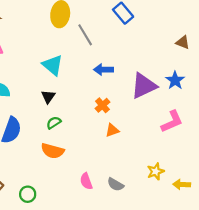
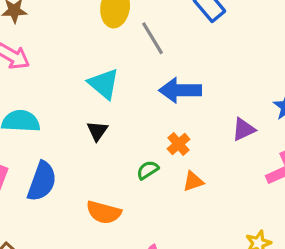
blue arrow: (104, 70) -> (180, 90), size x1.4
purple triangle: (144, 86) -> (244, 129), moved, size x0.6
green semicircle: (54, 123) -> (148, 170), moved

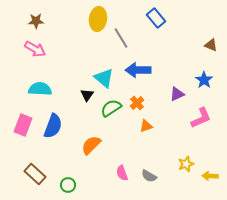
cyan triangle: (104, 84) -> (104, 78), moved
green semicircle: (148, 170) -> (111, 108), moved, size x1.5
orange semicircle: (104, 212) -> (91, 145), turned 120

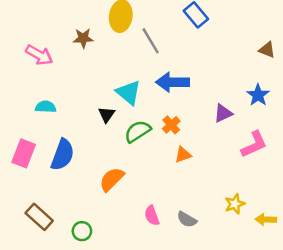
brown star: (36, 21) -> (83, 38), moved
cyan semicircle: (40, 89) -> (46, 107), size x0.7

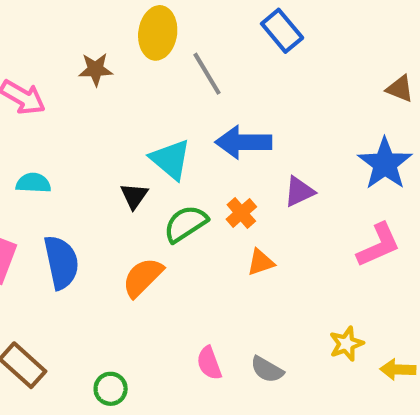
blue star: (258, 95) -> (385, 164), size x1.4
purple triangle: (223, 113) -> (299, 192), moved
blue semicircle: (63, 155) -> (61, 262), turned -32
orange semicircle: (112, 179) -> (143, 277), moved
green circle: (82, 231) -> (111, 389), moved

